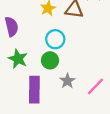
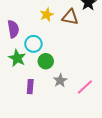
cyan circle: (55, 39) -> (33, 44), moved
purple rectangle: (34, 90) -> (30, 87), size x0.6

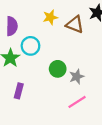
green circle: (46, 61) -> (58, 69), moved
gray star: (60, 81) -> (77, 77), moved

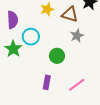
gray star: (77, 77) -> (77, 36), moved
purple rectangle: (19, 91) -> (47, 82), moved

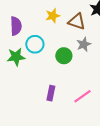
green star: (13, 49) -> (16, 57), turned 30
green circle: (57, 56) -> (64, 56), moved

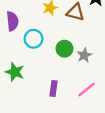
gray star: (84, 44) -> (84, 55), moved
green star: (16, 57) -> (15, 72), moved, turned 30

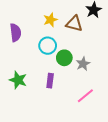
cyan circle: (33, 39) -> (48, 46), moved
purple rectangle: (53, 88) -> (50, 81), moved

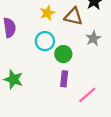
gray star: (83, 64) -> (93, 38), moved
purple rectangle: (50, 81) -> (64, 79), moved

